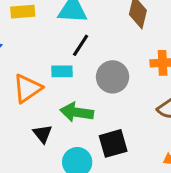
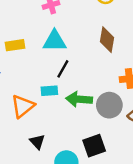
gray circle: (113, 77) -> (109, 105), moved
green arrow: (77, 112) -> (79, 99), moved

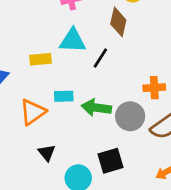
brown diamond: (107, 40) -> (118, 22), moved
yellow rectangle: (15, 45) -> (40, 59), moved
black line: (63, 69) -> (100, 58), moved

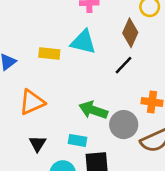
black line: (100, 58) -> (123, 65), moved
cyan rectangle: (64, 96) -> (77, 140), moved

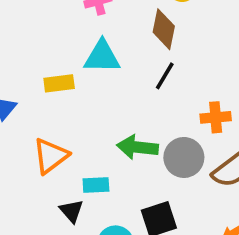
cyan rectangle: (77, 140) -> (96, 185), moved

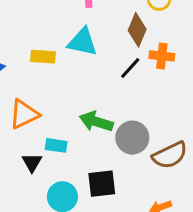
orange cross: (216, 117) -> (162, 56), moved

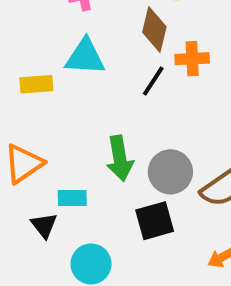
green arrow: (96, 122) -> (120, 158), turned -108
black square: (102, 184) -> (155, 221), moved

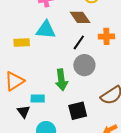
brown diamond: (154, 30) -> (80, 17), turned -50
orange cross: (192, 59) -> (106, 36), moved
gray circle: (170, 172) -> (84, 65), moved

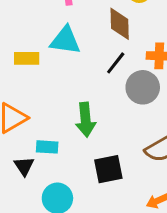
brown diamond: (80, 17) -> (120, 24), turned 30
gray circle: (84, 65) -> (143, 87), moved

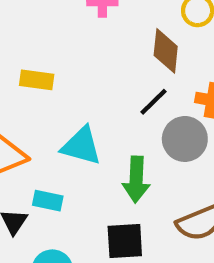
cyan triangle: (65, 40) -> (81, 146), moved
green arrow: (86, 120) -> (136, 179), moved

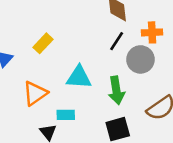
yellow rectangle: (37, 80) -> (43, 43), turned -42

